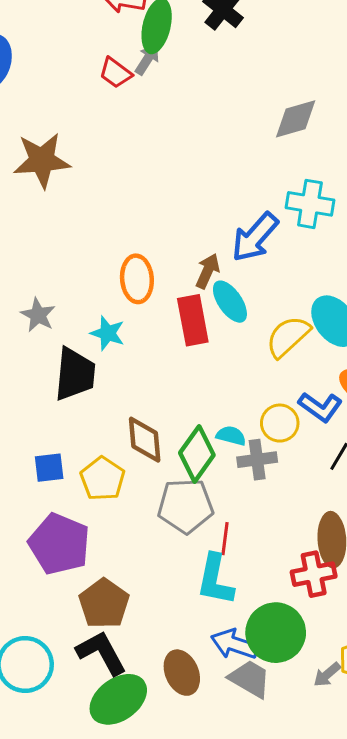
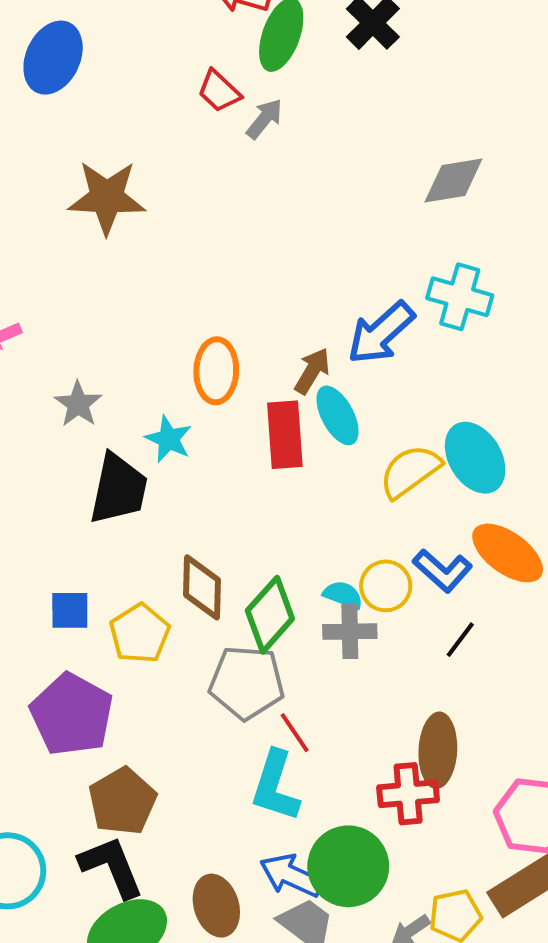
gray arrow: (147, 59) -> (264, 119), moved
cyan semicircle: (231, 436) -> (343, 595), moved
red line: (225, 539) -> (295, 733), turned -48

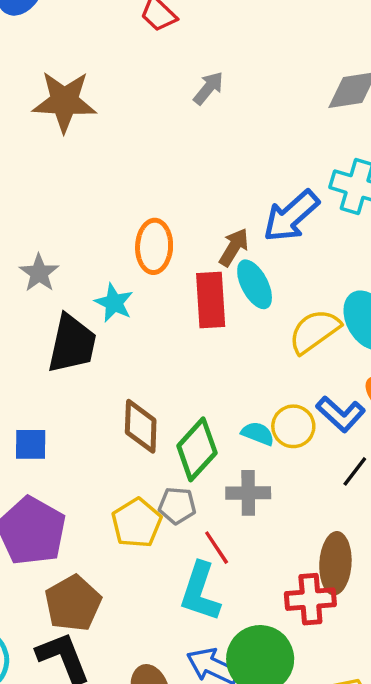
gray arrow: (264, 119) -> (208, 88), moved
gray cross: (350, 632) -> (248, 493), moved
yellow pentagon: (140, 634) -> (137, 523), moved
gray pentagon: (247, 683) -> (177, 506), size x0.6

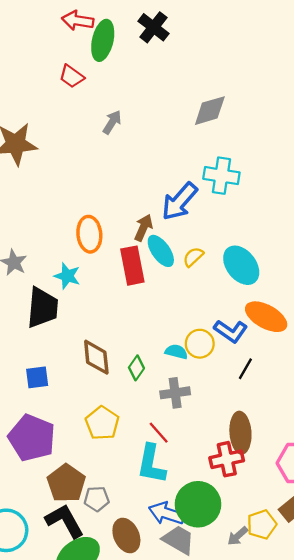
yellow semicircle: (314, 331) -> (193, 257), moved, size x0.6
blue square: (31, 444) -> (37, 377), moved
green diamond: (197, 449) -> (136, 368), size x0.6
gray pentagon: (177, 506) -> (97, 499), moved

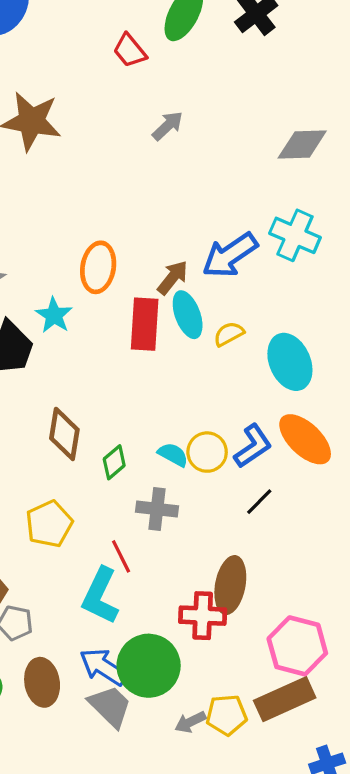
blue L-shape: (231, 331) -> (253, 446), turned -84

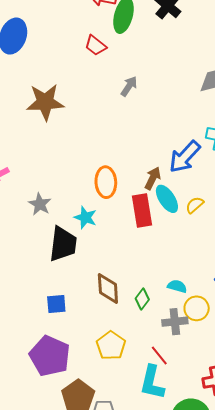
yellow circle: (207, 452) -> (197, 308), moved

